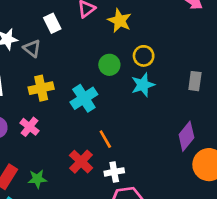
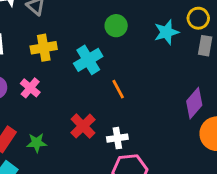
yellow circle: (144, 56) -> (198, 18), moved
cyan star: (143, 85) -> (166, 32), moved
orange line: (105, 139) -> (118, 89), moved

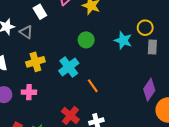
cyan star: (166, 32) -> (123, 40), turned -30
pink cross: (30, 88) -> (29, 92), turned -32

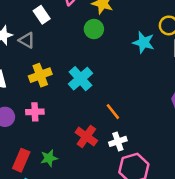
green circle: (86, 40) -> (94, 29), moved
orange line: (93, 86) -> (113, 112), moved

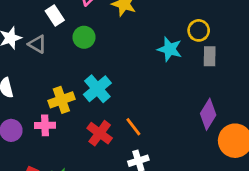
green circle: (94, 29) -> (84, 37), moved
yellow cross: (40, 75) -> (61, 100), moved
red cross: (86, 137) -> (100, 133), moved

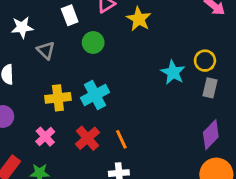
gray triangle: (37, 44) -> (46, 50), moved
purple diamond: (208, 114) -> (211, 135), moved
pink cross: (45, 125) -> (45, 137), moved, turned 36

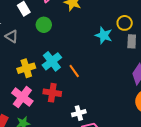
pink cross: (45, 137) -> (22, 97), size x1.5
red cross: (88, 138) -> (52, 93), turned -30
orange line: (121, 139) -> (74, 71), moved

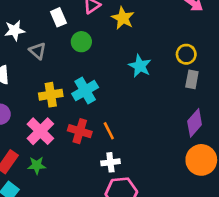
cyan star: (104, 35) -> (140, 66), moved
orange line: (74, 71) -> (109, 131), moved

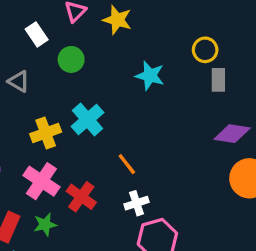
purple diamond: (195, 123) -> (232, 134), turned 68
red cross: (80, 131) -> (81, 197), moved, turned 30

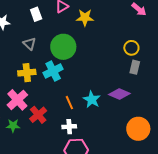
yellow star: (117, 20) -> (85, 18), turned -30
green circle: (71, 59) -> (63, 47), moved, size x1.6
cyan star: (150, 76) -> (92, 99), moved
gray triangle: (19, 81) -> (29, 44), moved
purple diamond: (232, 134) -> (119, 94), moved

